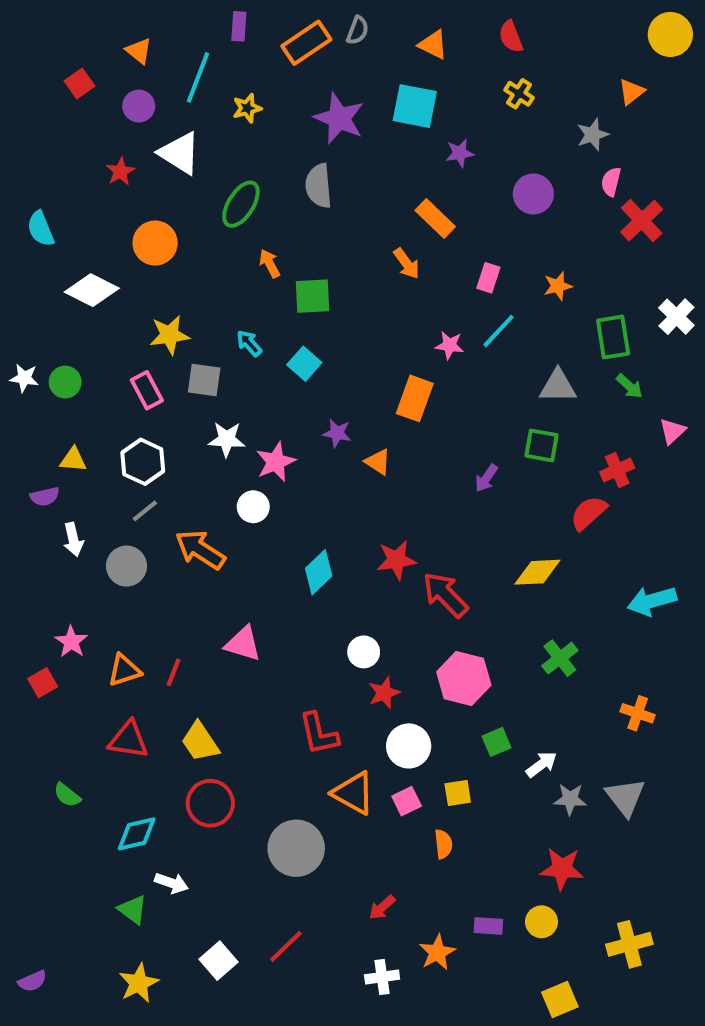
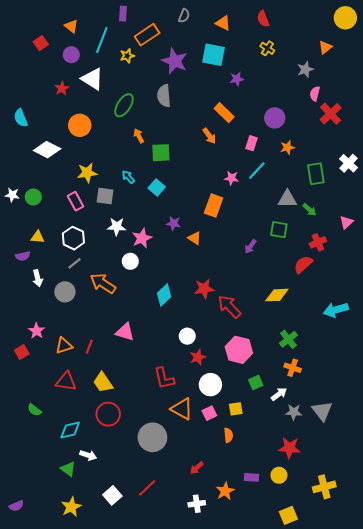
orange rectangle: (306, 43) -> (147, 35), moved
purple circle: (533, 194) -> (275, 118), moved
green arrow: (629, 386) -> (310, 210), moved
orange cross: (638, 713) -> (293, 368), moved

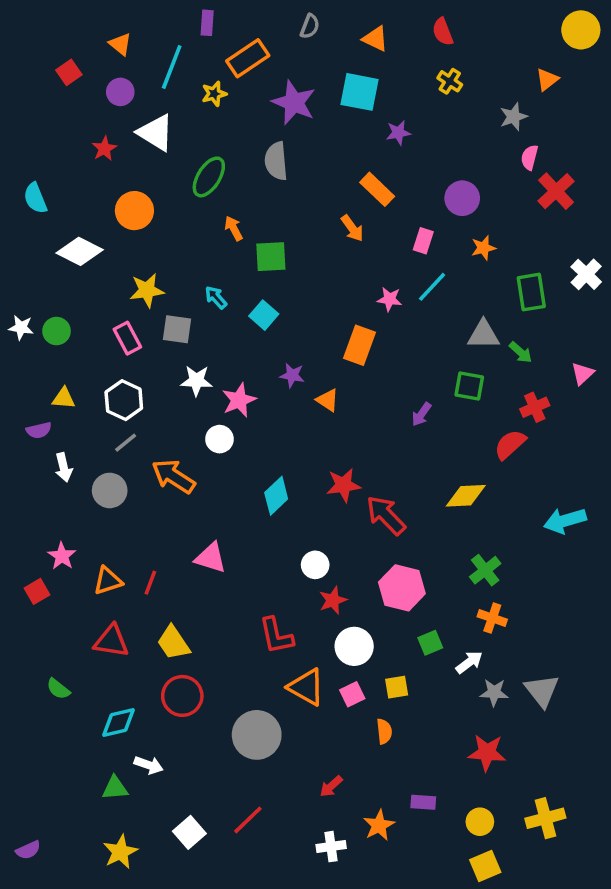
green triangle: (68, 469) -> (115, 788), turned -42
yellow circle: (279, 475) -> (480, 822), moved

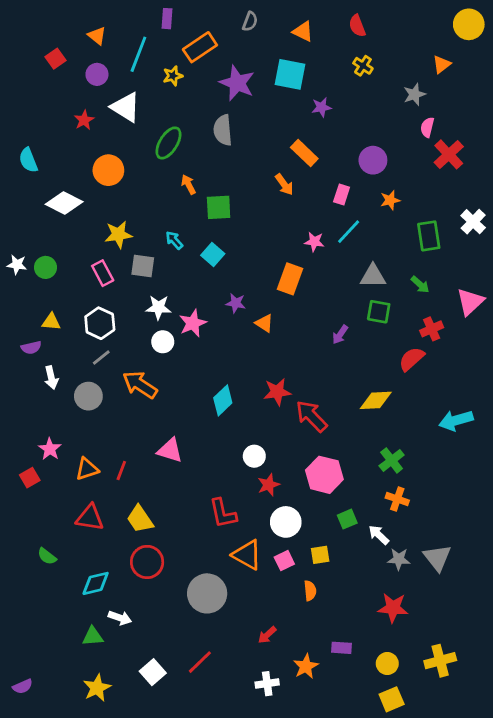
gray triangle: (483, 335) -> (373, 276), moved
pink triangle: (583, 374) -> (470, 302), size x1.5
white circle: (219, 439) -> (163, 342), moved
white arrow: (469, 662) -> (379, 535), turned -100

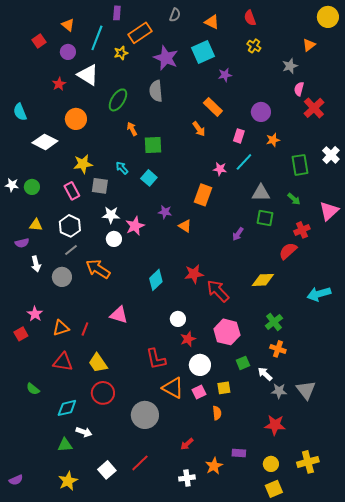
cyan square: (290, 74) -> (203, 52), turned -35

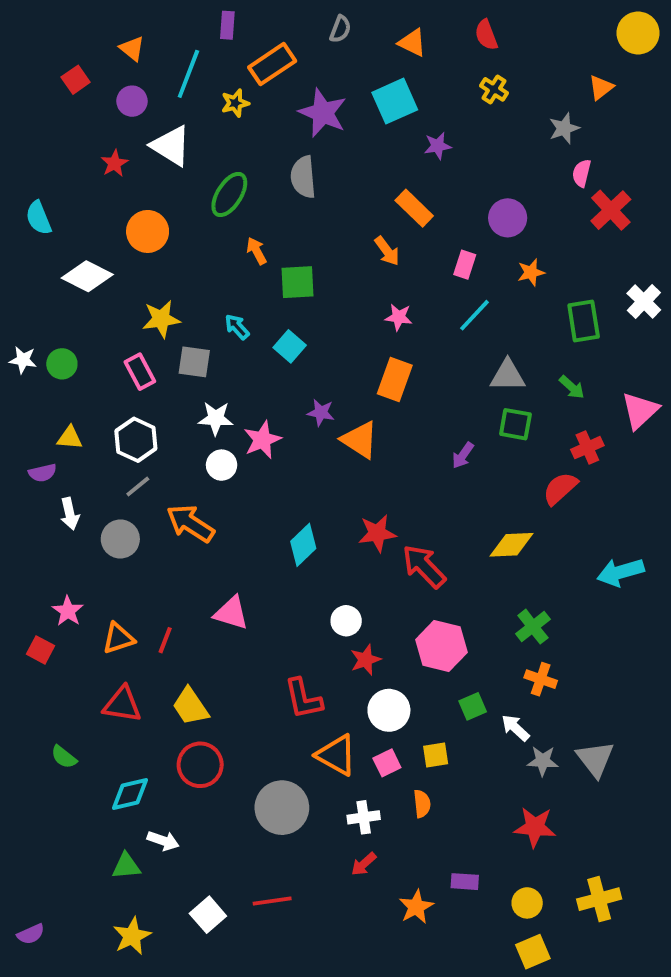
pink star: (220, 169) -> (399, 317), moved
orange triangle: (185, 226) -> (360, 440), size x1.5
red square: (21, 334) -> (41, 650), turned -32
red line: (140, 463) -> (272, 901), turned 36
white cross: (187, 478) -> (364, 817), moved

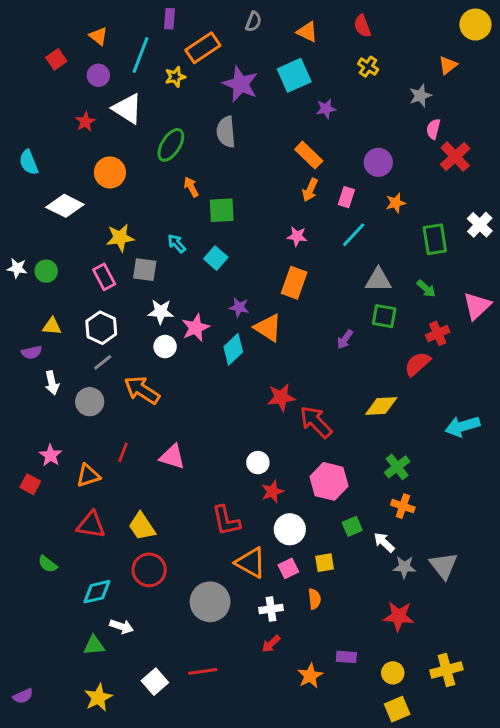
orange arrow: (387, 251) -> (310, 190), moved, turned 60
cyan diamond: (303, 545) -> (233, 349), moved
red line: (165, 640) -> (123, 452), moved

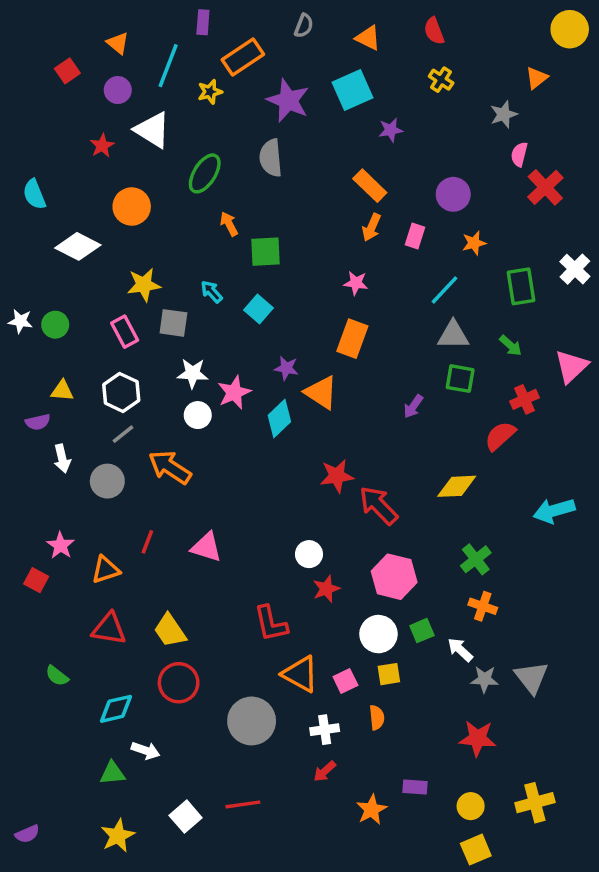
cyan line: (354, 235) -> (445, 290), moved
white circle: (290, 529) -> (378, 634), moved

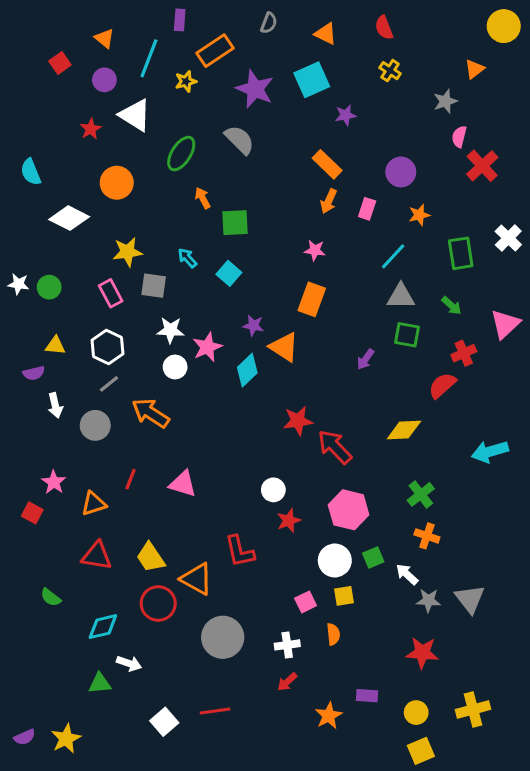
gray semicircle: (271, 158) -> (240, 140), turned 140
orange triangle: (300, 674) -> (197, 579), moved
yellow star: (118, 836) -> (66, 739), moved

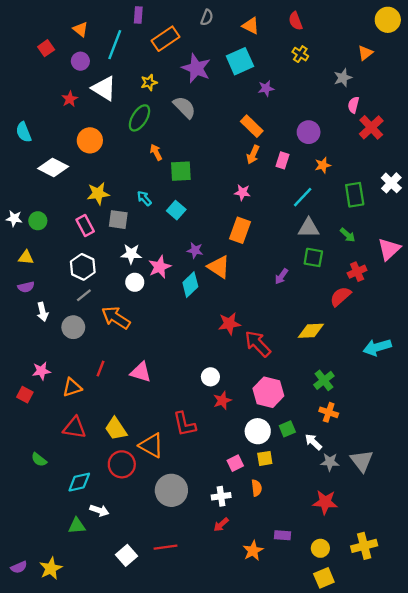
yellow star: (186, 81) -> (149, 82), moved
yellow triangle: (55, 345) -> (26, 257), moved
pink star: (54, 482) -> (41, 371), turned 30

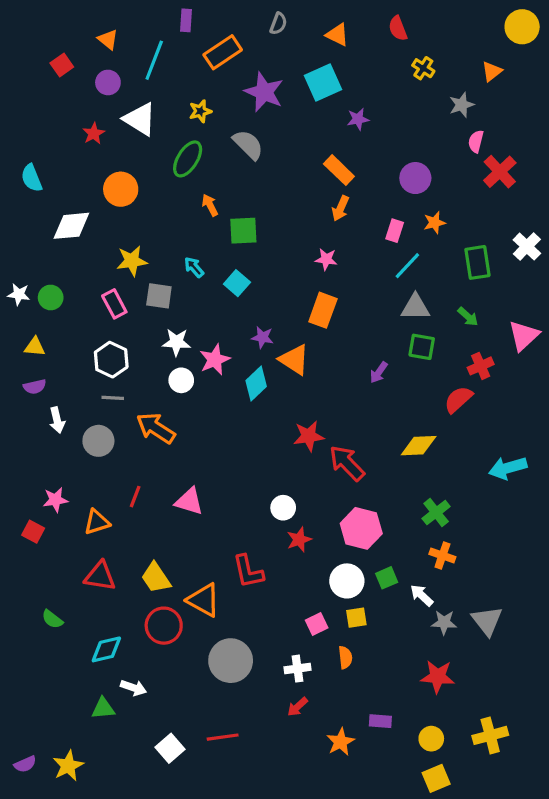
yellow cross: (300, 54) -> (423, 68), moved
pink rectangle: (283, 160) -> (395, 231), moved
white diamond: (53, 168) -> (71, 226), turned -32
gray line: (84, 295) -> (113, 398), turned 42

